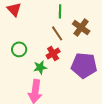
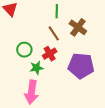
green circle: (19, 49) -> (24, 50), moved

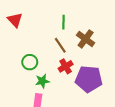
red cross: (50, 54) -> (66, 66), moved

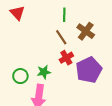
green circle: (30, 62) -> (20, 76), moved
purple pentagon: (89, 79) -> (89, 70), turned -30

